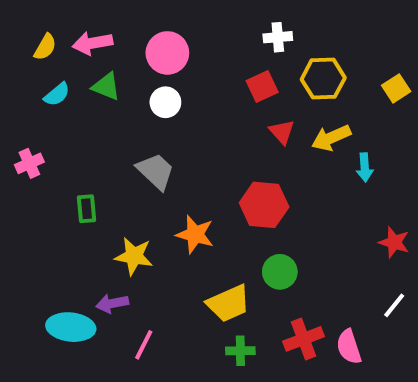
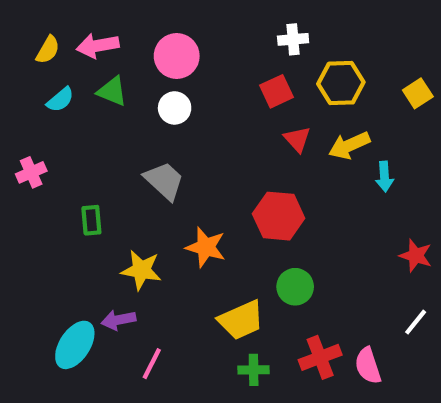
cyan ellipse: (71, 327) -> (75, 345), turned -63

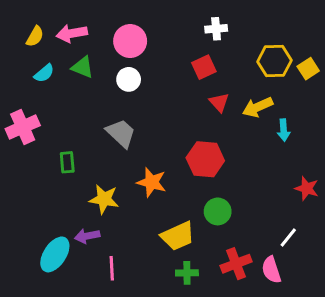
yellow hexagon: (341, 83) -> (274, 61), moved
pink cross: (31, 172) -> (23, 127), size x1.5
white line: (416, 322) -> (288, 238), moved
pink line: (152, 364) -> (112, 268), turned -30

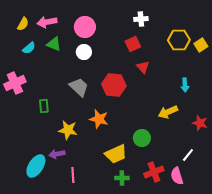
yellow arrow: (258, 107) -> (168, 112), moved
red hexagon: (205, 159) -> (114, 85), moved

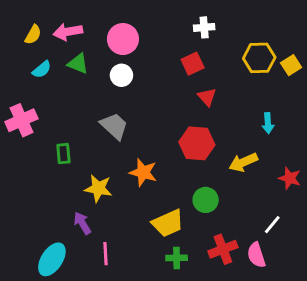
red hexagon: (114, 85) -> (197, 143), moved
purple arrow: (57, 154) -> (82, 223), turned 70
cyan ellipse: (36, 166) -> (52, 259), moved

